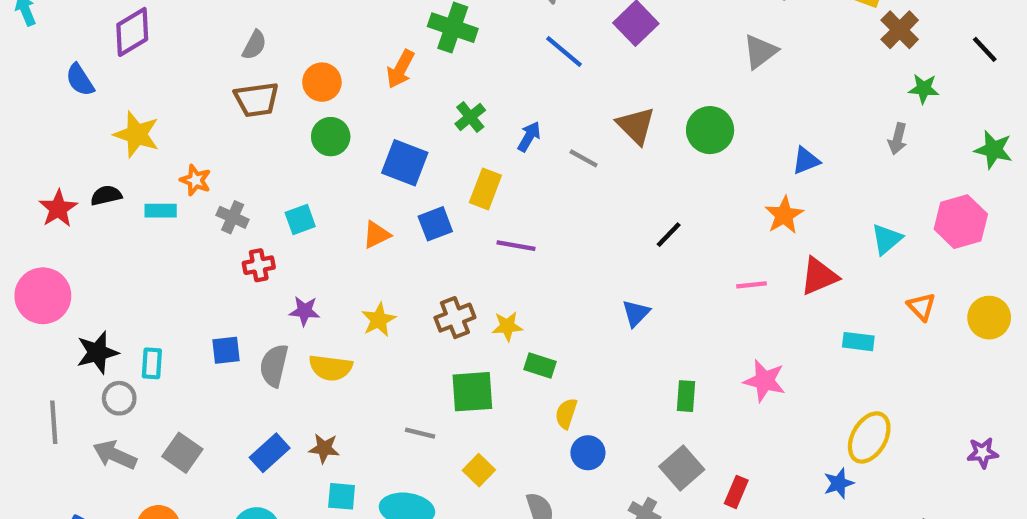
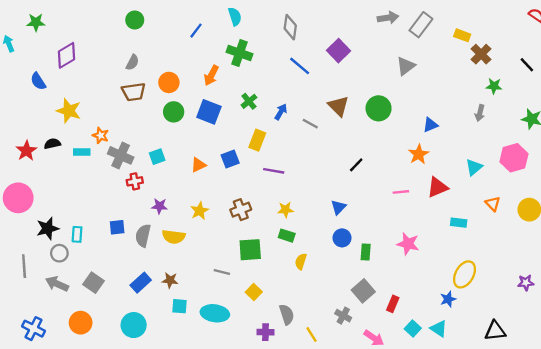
blue square: (405, 163) -> (209, 112), moved
gray cross: (233, 217) -> (121, 155), size x1.5
yellow star: (507, 326) -> (286, 210), moved
blue circle: (588, 453) -> (342, 238), moved

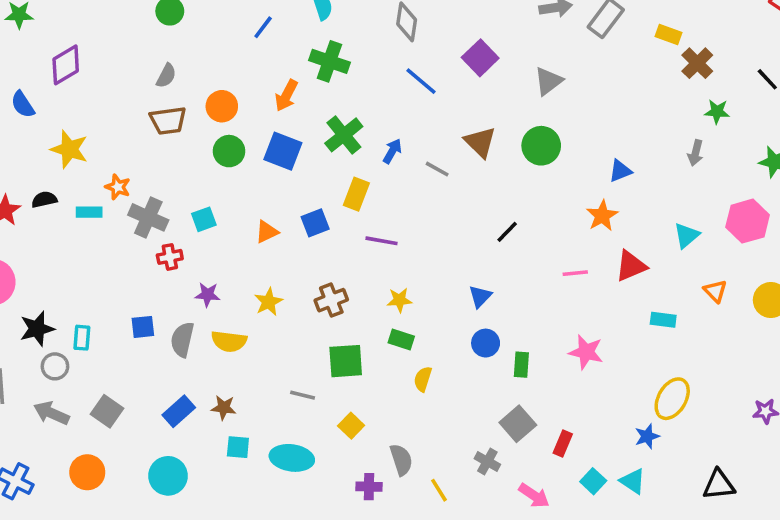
gray triangle: (406, 66) -> (548, 81), moved
green cross: (249, 101) -> (344, 135), size x1.5

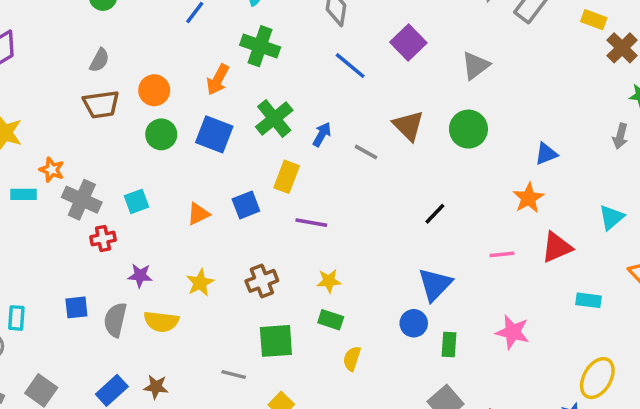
blue triangle: (480, 296) -> (435, 284), moved, size x1.5

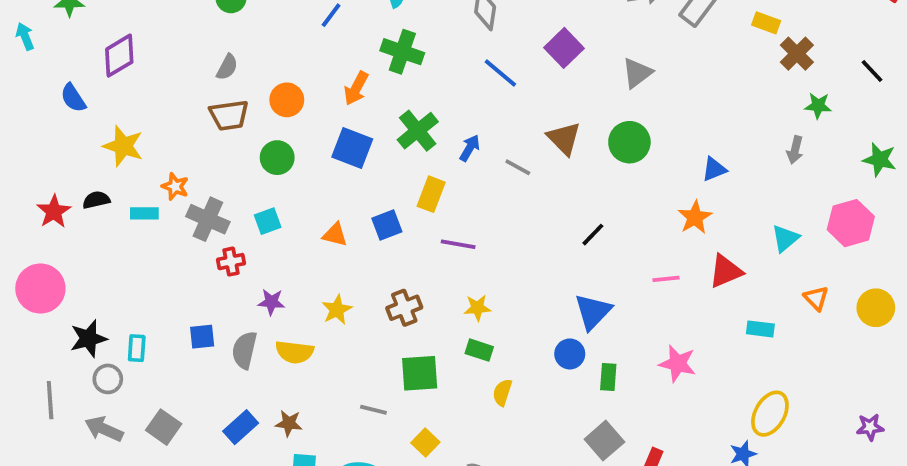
green circle: (161, 134) -> (277, 158), moved
orange triangle: (198, 214) -> (335, 235), turned 40

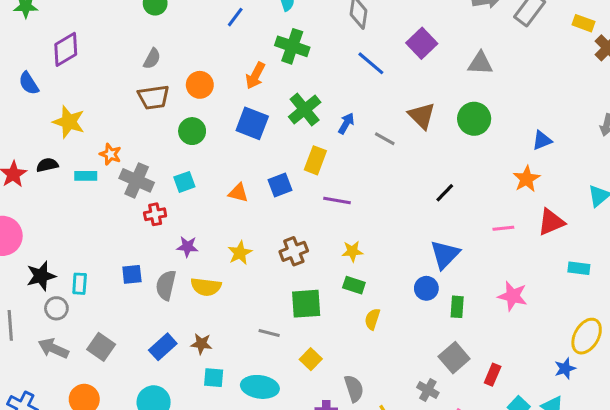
gray triangle: (637, 73) -> (480, 63), turned 40

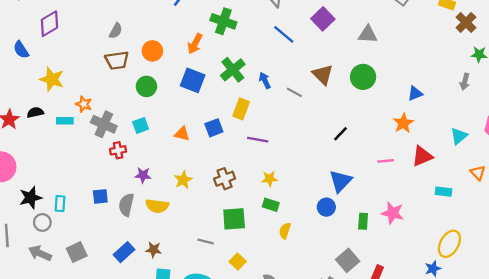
blue arrow: (346, 123) -> (265, 80), turned -56
green rectangle: (457, 307) -> (363, 221), moved
gray square: (101, 347) -> (77, 252), turned 30

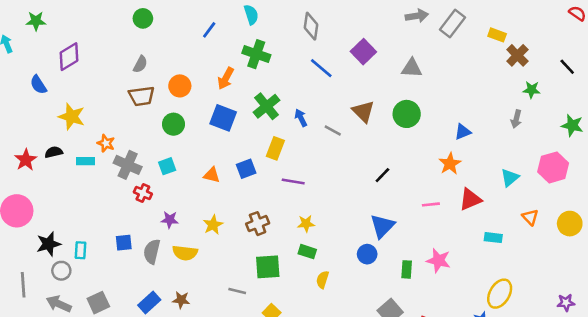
red cross: (118, 150) -> (143, 193), turned 35

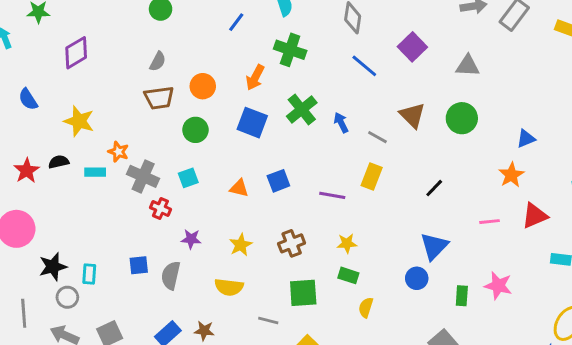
blue semicircle: (38, 85) -> (28, 99), moved
yellow rectangle: (275, 148) -> (372, 176), moved
yellow semicircle: (185, 253) -> (229, 287), moved

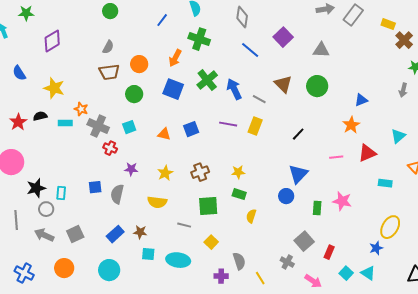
blue arrow: (341, 123) -> (234, 89), size x1.5
purple line: (332, 195) -> (228, 124), moved

